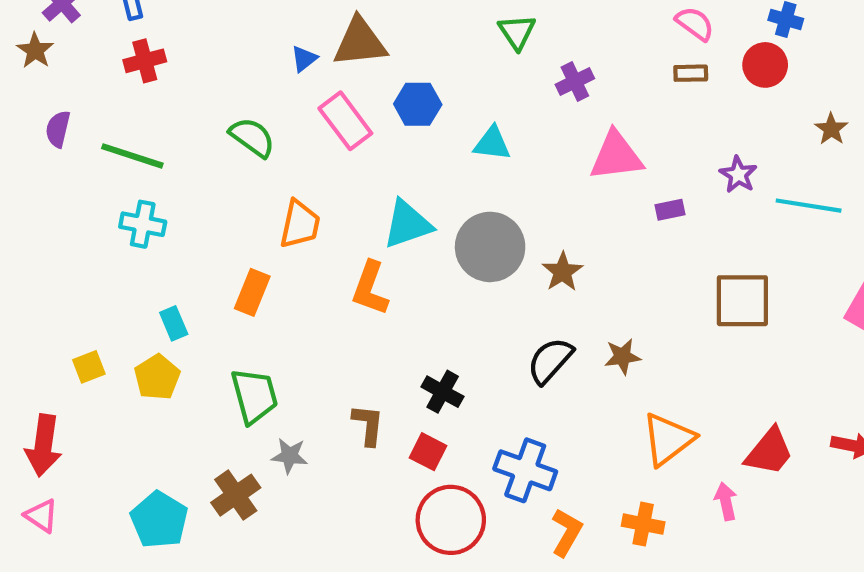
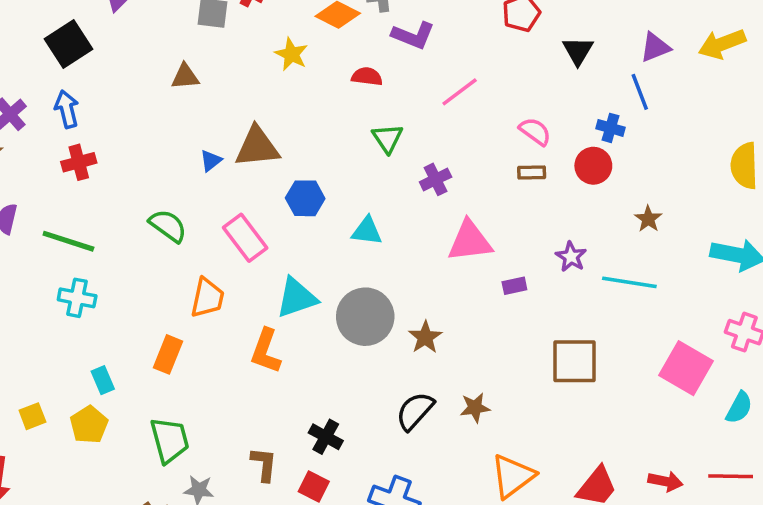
pink rectangle: (345, 121) -> (245, 238), moved

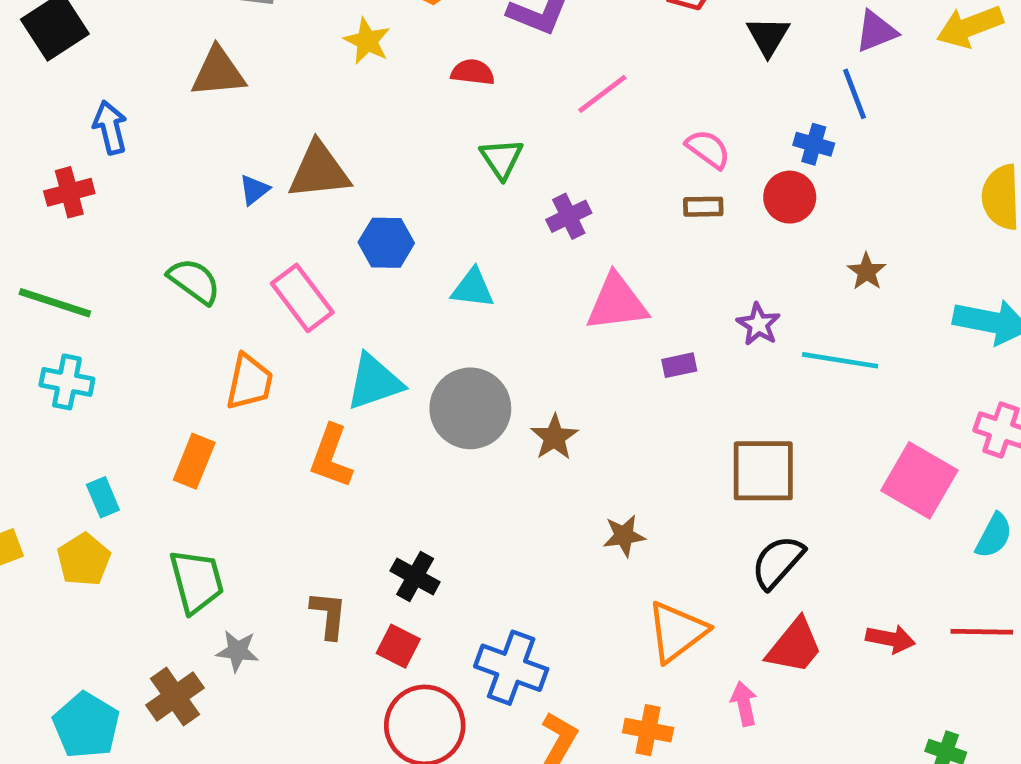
brown triangle: (185, 77) -> (218, 72), size x1.4
blue arrow: (67, 109) -> (110, 127), moved
black semicircle: (415, 411) -> (778, 562), moved

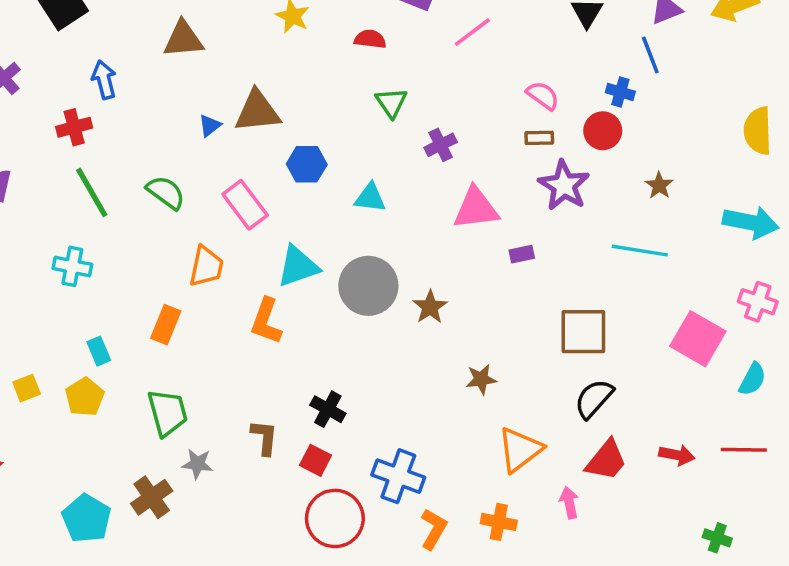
pink line: (602, 94) -> (472, 32), moved
green line: (55, 303) -> (92, 192), moved, turned 42
purple star: (758, 324) -> (564, 185), moved, size x1.6

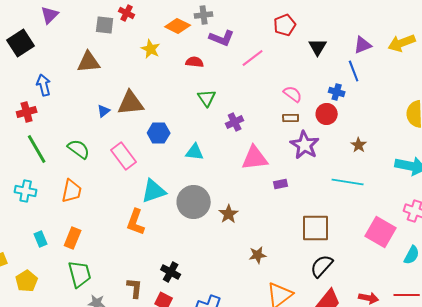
orange trapezoid: (206, 266) -> (72, 191), moved
orange rectangle: (166, 325) -> (73, 238), moved
yellow pentagon: (85, 397) -> (27, 281), moved

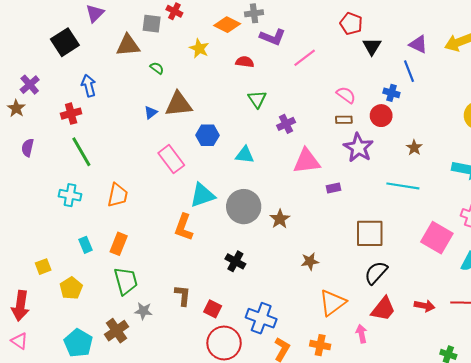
red pentagon: (285, 25) -> (351, 24), moved, turned -30
purple triangle: (363, 45) -> (418, 44), turned 48
brown triangle: (89, 62) -> (128, 45), moved
green semicircle: (79, 149) -> (157, 68), moved, size x0.6
black cross: (171, 272) -> (235, 261), moved

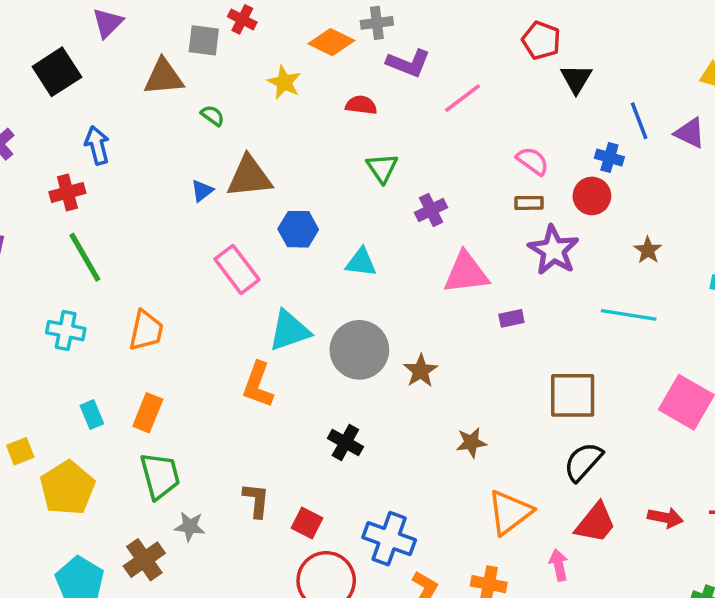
purple triangle: (418, 44) -> (690, 133), moved
yellow pentagon: (71, 288) -> (67, 488), size x1.4

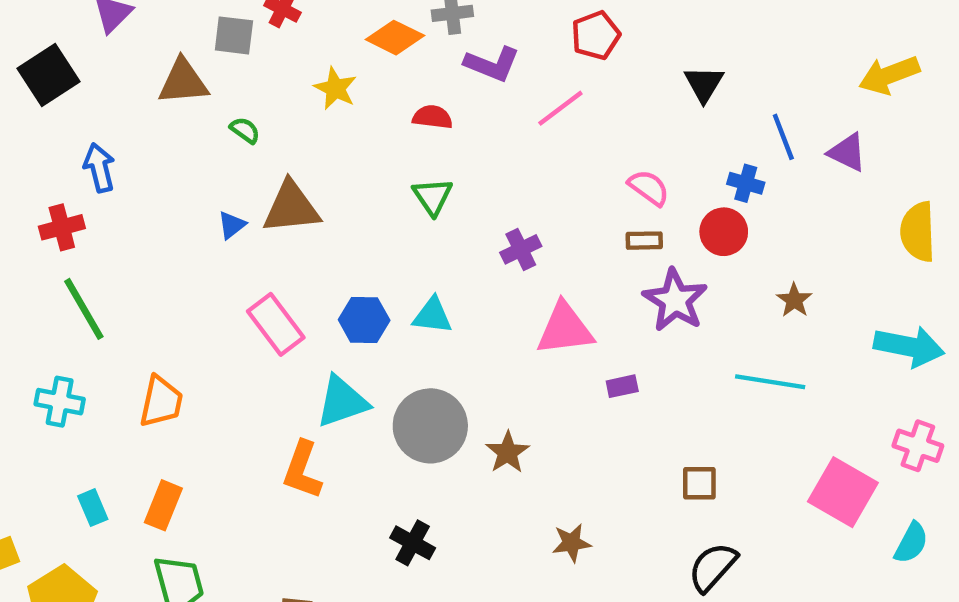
red pentagon: (541, 40) -> (596, 35), moved, turned 30
green triangle: (382, 168) -> (432, 196), moved
blue hexagon: (298, 229) -> (364, 320), moved
brown square: (573, 395) -> (699, 483), size x0.6

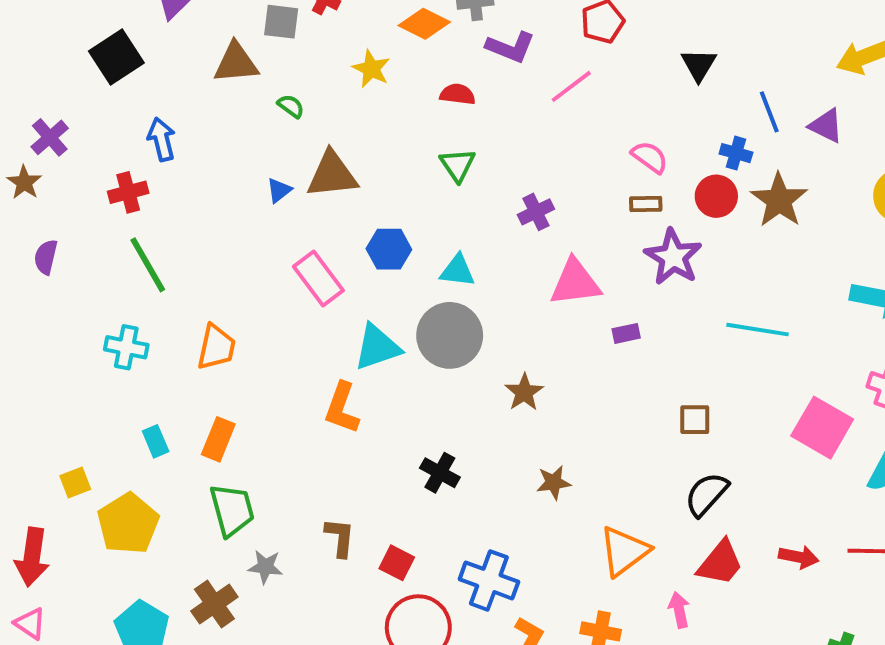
brown star: (794, 300) -> (779, 200), moved, size x1.8
blue hexagon: (364, 320) -> (389, 249), moved
gray circle: (430, 426) -> (450, 335), moved
brown star: (571, 543) -> (554, 482), moved

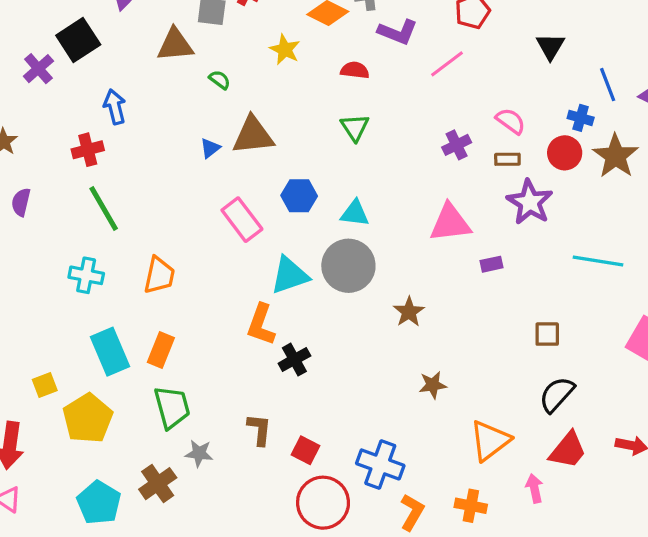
purple cross: (50, 137) -> (38, 69), moved
purple cross: (536, 212) -> (457, 145), moved
cyan rectangle: (156, 441) -> (110, 352), size x1.8
black cross: (440, 473) -> (294, 360), moved, turned 32

